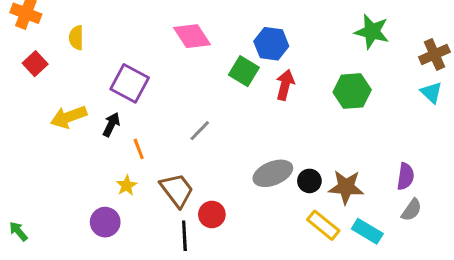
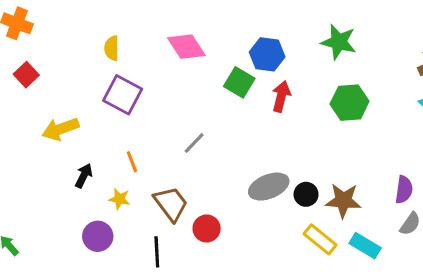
green star: (372, 32) -> (339, 42), moved
yellow semicircle: (76, 38) -> (112, 48), moved
black arrow: (111, 125) -> (84, 176), moved
yellow star: (127, 186) -> (120, 199), turned -30
black line: (184, 236) -> (157, 252), moved

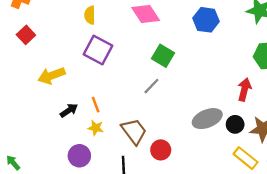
green square: (239, 82) -> (163, 56), moved
red arrow: (281, 96) -> (244, 89), moved
orange line: (132, 162) -> (96, 105), moved
black arrow: (84, 176) -> (69, 110), turned 30

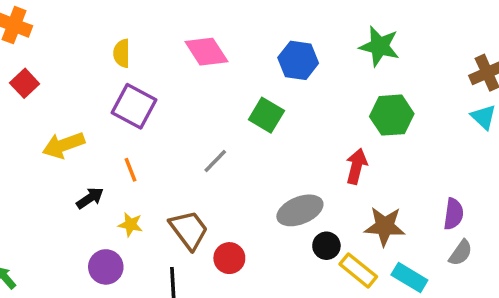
green square: (163, 56) -> (266, 115), moved
orange line: (96, 105) -> (131, 170), moved
black circle: (235, 124) -> (326, 246), moved

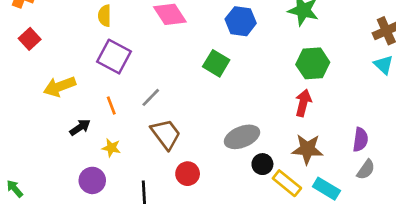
gray line: (215, 161) -> (151, 97), moved
red arrow: (356, 166) -> (303, 103), moved
brown trapezoid: (189, 230) -> (166, 134), moved

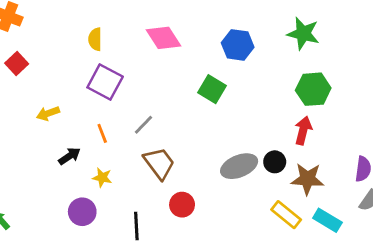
yellow arrow: (60, 87) -> (48, 113), size x0.7
black circle: (262, 164) -> (275, 162), moved

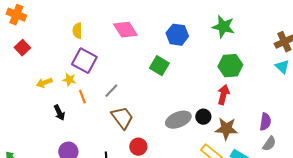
black arrow: (69, 156) -> (59, 113), turned 98
yellow star: (102, 178) -> (69, 80), moved

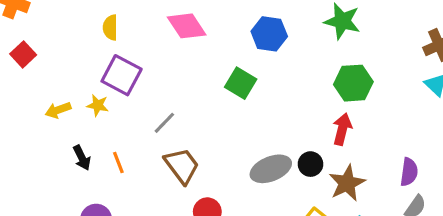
orange line: (82, 97) -> (118, 162), moved
brown star: (226, 129) -> (347, 183), turned -30

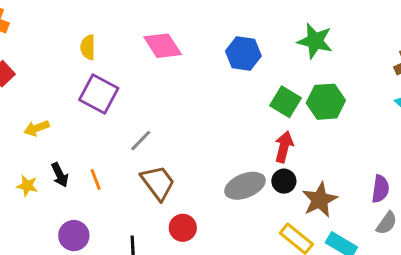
green square: (241, 83) -> (285, 102), moved
yellow star: (98, 105) -> (27, 186), moved
red arrow: (342, 129) -> (284, 147), moved

